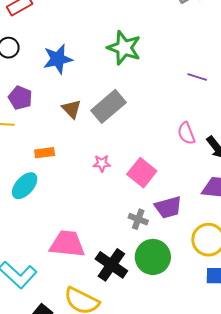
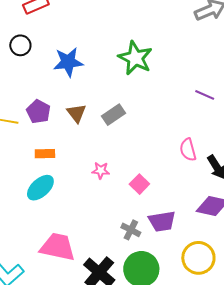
purple pentagon: (20, 98) -> (38, 112), moved
gray rectangle: (108, 106) -> (113, 115), size x0.7
pink square: (142, 173) -> (139, 184), size x0.7
cyan ellipse: (25, 186) -> (40, 188), moved

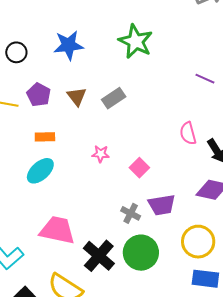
black circle: (20, 45) -> (16, 52), moved

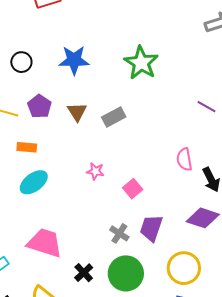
orange rectangle: (45, 137) -> (27, 147), moved
purple trapezoid: (162, 205) -> (151, 228), turned 112
black cross: (99, 256) -> (84, 273), size x0.6

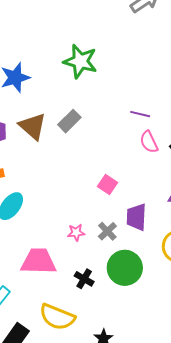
purple line: (207, 107) -> (140, 114), moved
brown triangle: (77, 112) -> (33, 126), size x1.4
pink star: (95, 171) -> (76, 232), moved
gray cross: (119, 233) -> (107, 231), turned 30

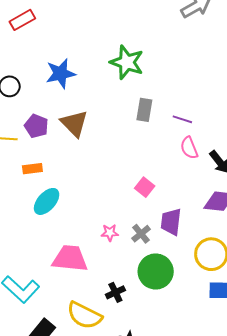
gray rectangle: (69, 121) -> (144, 110), moved, turned -40
black cross: (84, 279) -> (115, 292), moved, turned 30

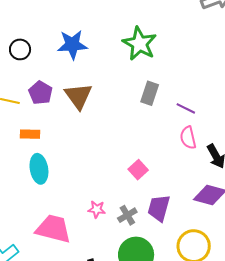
cyan ellipse: (47, 201) -> (39, 169), turned -60

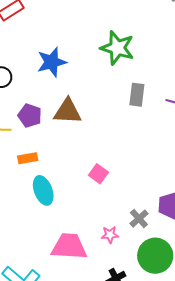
brown triangle: (78, 96) -> (68, 111), turned -40
pink square: (138, 170) -> (98, 174), moved
pink star: (97, 209) -> (110, 235), moved

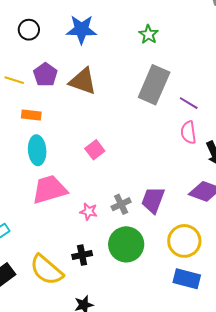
green star: (117, 48) -> (148, 34), size x0.6
gray rectangle: (137, 95) -> (154, 85), size x1.6
pink trapezoid: (69, 246) -> (49, 189), moved, turned -36

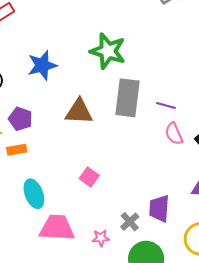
green star: (148, 34) -> (108, 51), size x1.8
brown triangle: (83, 81) -> (79, 112), moved
orange rectangle: (31, 115) -> (17, 150), moved
pink trapezoid: (49, 189) -> (57, 228), turned 36

